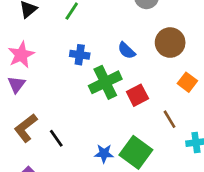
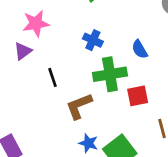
brown L-shape: (26, 128) -> (79, 106), moved
black line: (56, 138) -> (52, 77), moved

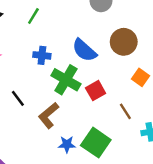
blue semicircle: (140, 49) -> (84, 50), size x1.5
green cross: (110, 74) -> (66, 80), turned -32

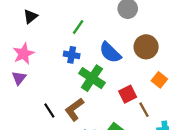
green line: (33, 16) -> (78, 27), moved
red square: (96, 91) -> (128, 94), moved
black line: (18, 98) -> (49, 111), moved

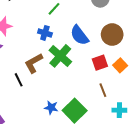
red square: (128, 94) -> (100, 63), moved
brown L-shape: (74, 109) -> (34, 63), moved

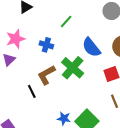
blue cross: (45, 33) -> (46, 45), moved

